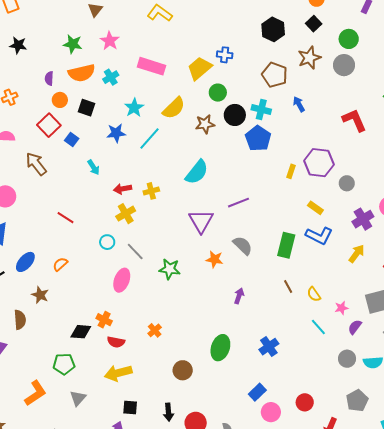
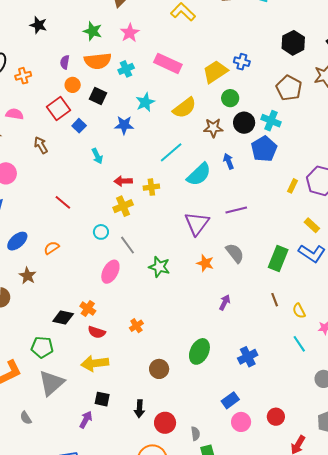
blue arrow: (299, 104) -> (228, 161), moved
cyan line: (150, 139) -> (171, 152), moved
brown arrow: (36, 164) -> (41, 145), size x0.7
gray triangle: (78, 398) -> (51, 383), size x1.6

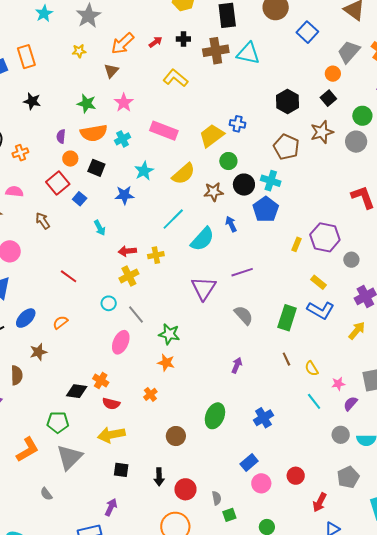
orange star: (205, 263) -> (166, 363), moved
brown star: (28, 276) -> (38, 352), turned 30
purple arrow: (86, 420) -> (111, 507), moved

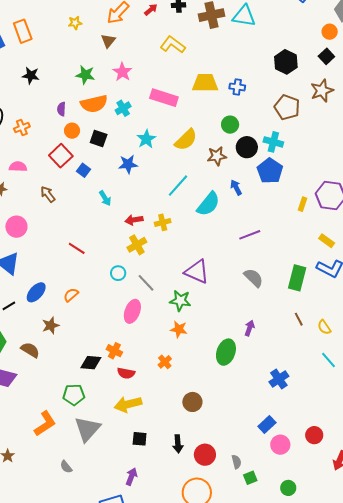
yellow trapezoid: (212, 136) -> (205, 83), moved, turned 40
purple triangle: (204, 288) -> (197, 272), moved, turned -36
brown semicircle: (17, 375) -> (30, 350), turned -54
green ellipse: (215, 416) -> (226, 352), moved

